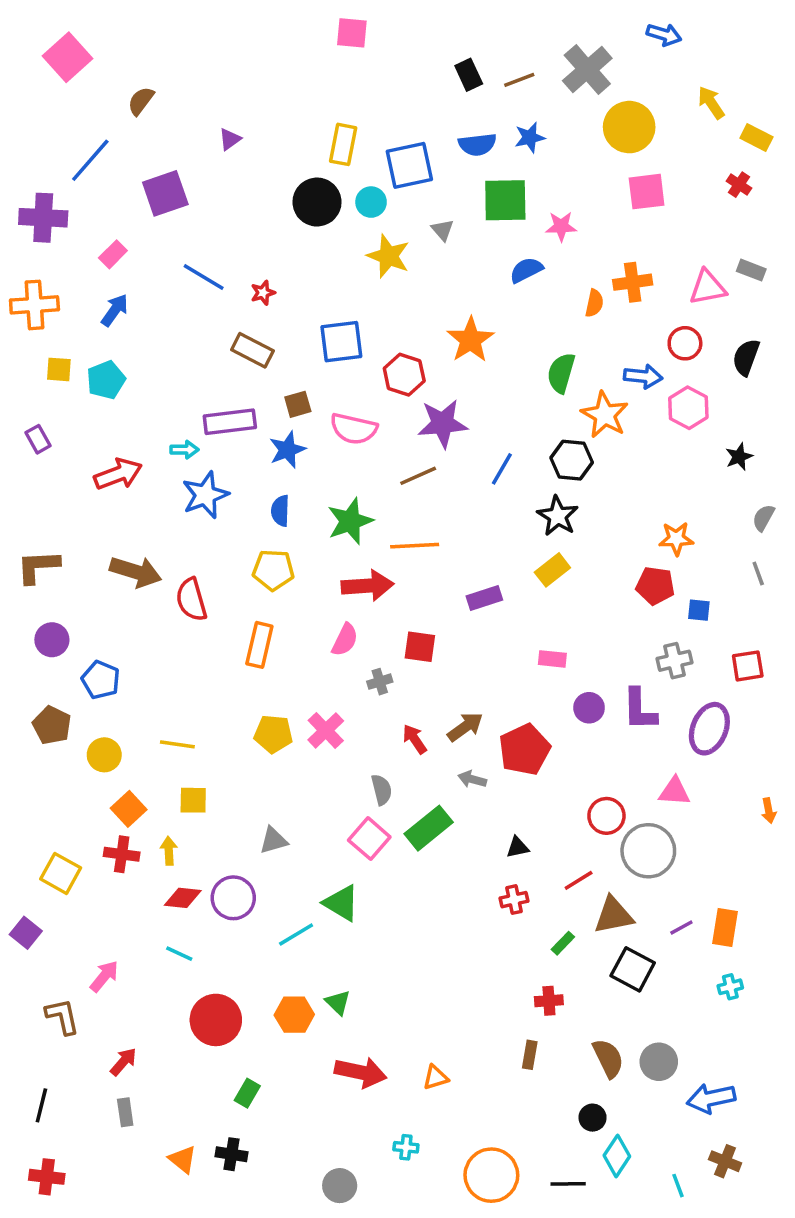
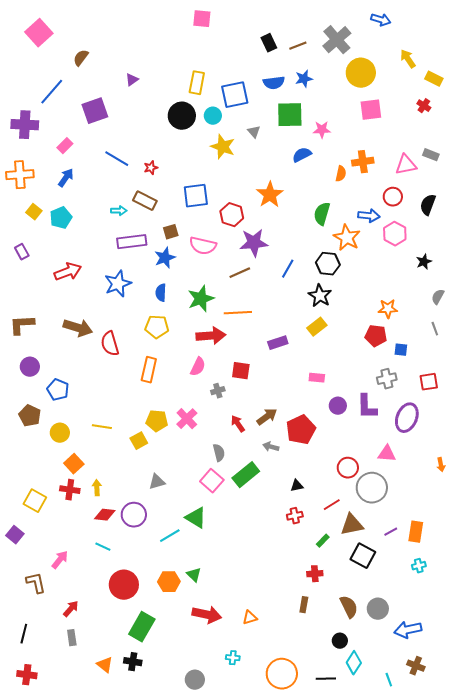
yellow square: (59, 369) -> (34, 212), turned 35
cyan arrow: (184, 450) -> (119, 211), moved
yellow square: (193, 800) -> (139, 441), moved, turned -30
green rectangle: (247, 1093) -> (142, 627), size x1.8

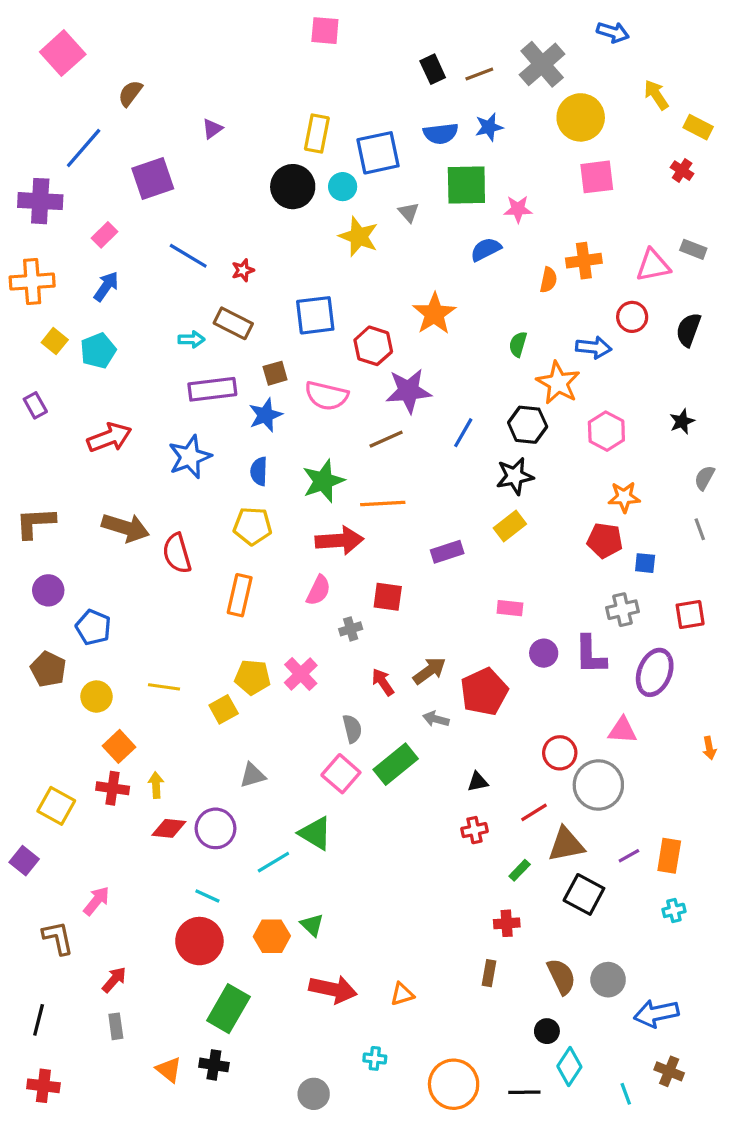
green semicircle: (322, 214) -> (518, 344), size x0.7
pink hexagon: (395, 234) -> (606, 431), moved
black star: (320, 296) -> (515, 476), turned 30
cyan line: (103, 547) -> (207, 896), moved

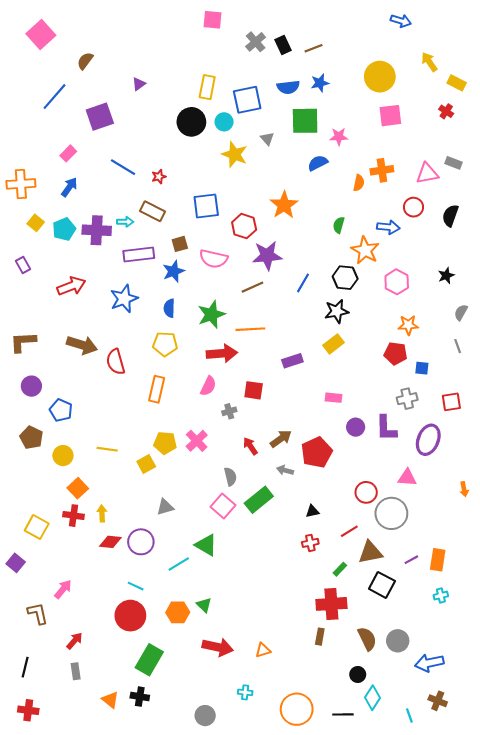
gray cross: (542, 64) -> (256, 42), moved, size x0.7
purple cross: (40, 201) -> (97, 230), moved
red cross: (507, 923) -> (331, 604), size x1.8

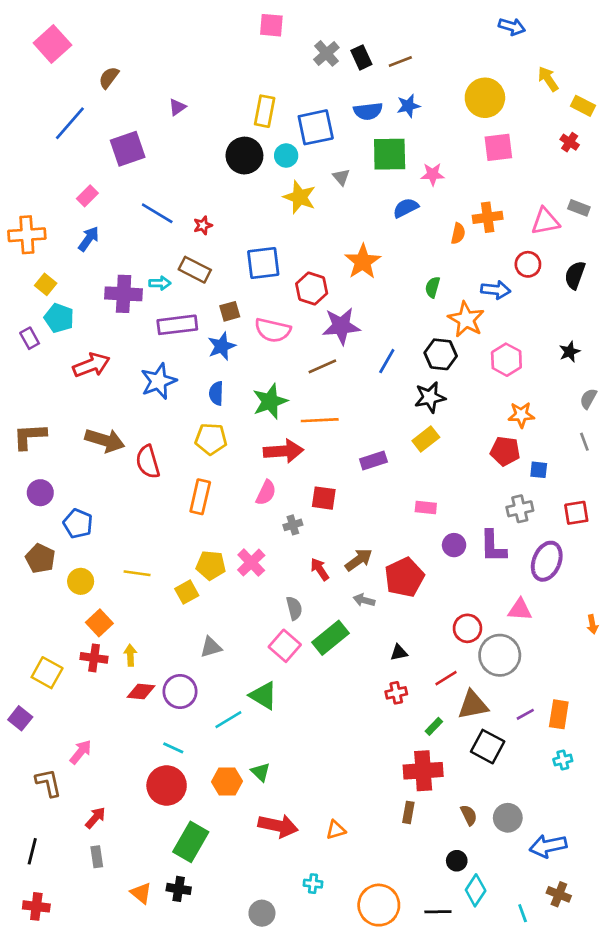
cyan pentagon: (64, 229) -> (59, 318), moved, turned -30
brown semicircle: (367, 639) -> (469, 815), size x0.7

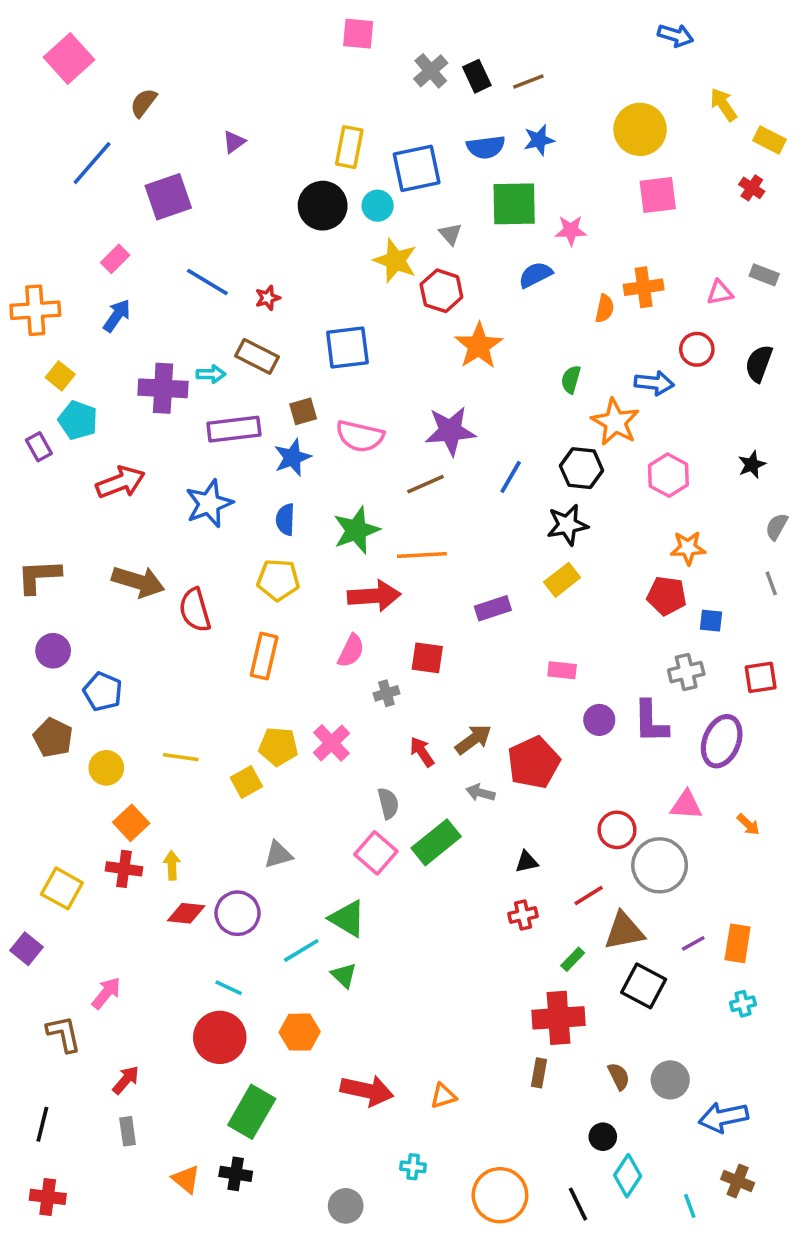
pink triangle: (545, 221) -> (720, 293), size x0.7
red hexagon: (312, 289) -> (441, 291), moved
orange arrow: (592, 624) -> (748, 825), moved, turned -36
green triangle: (261, 772) -> (344, 975), moved
black line: (438, 912) -> (578, 1204), turned 65

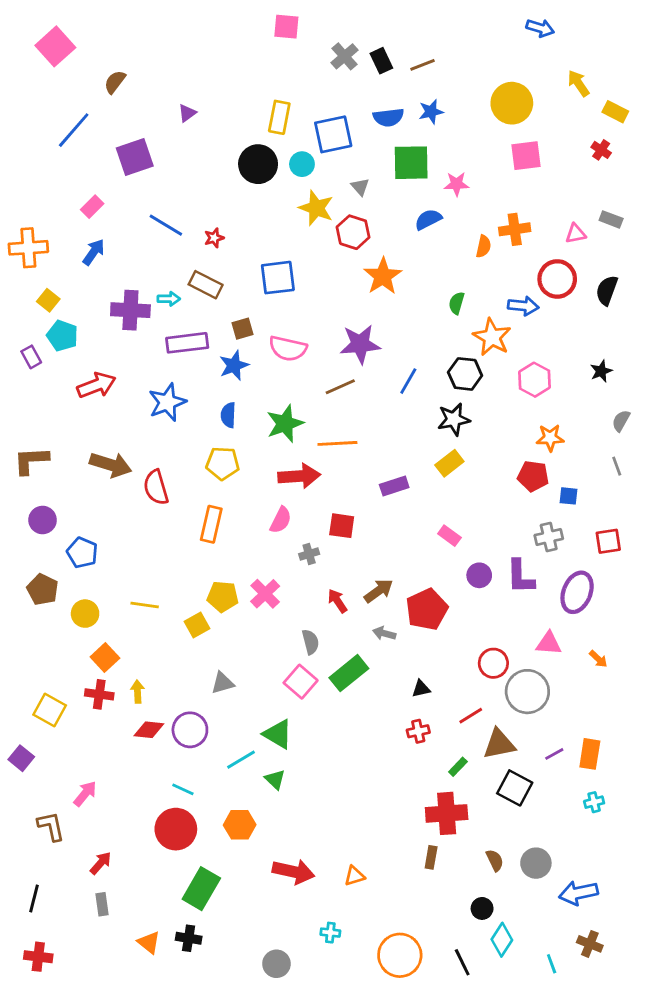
red circle: (697, 349) -> (557, 279), size x1.4
pink rectangle: (562, 670) -> (449, 536), turned 30

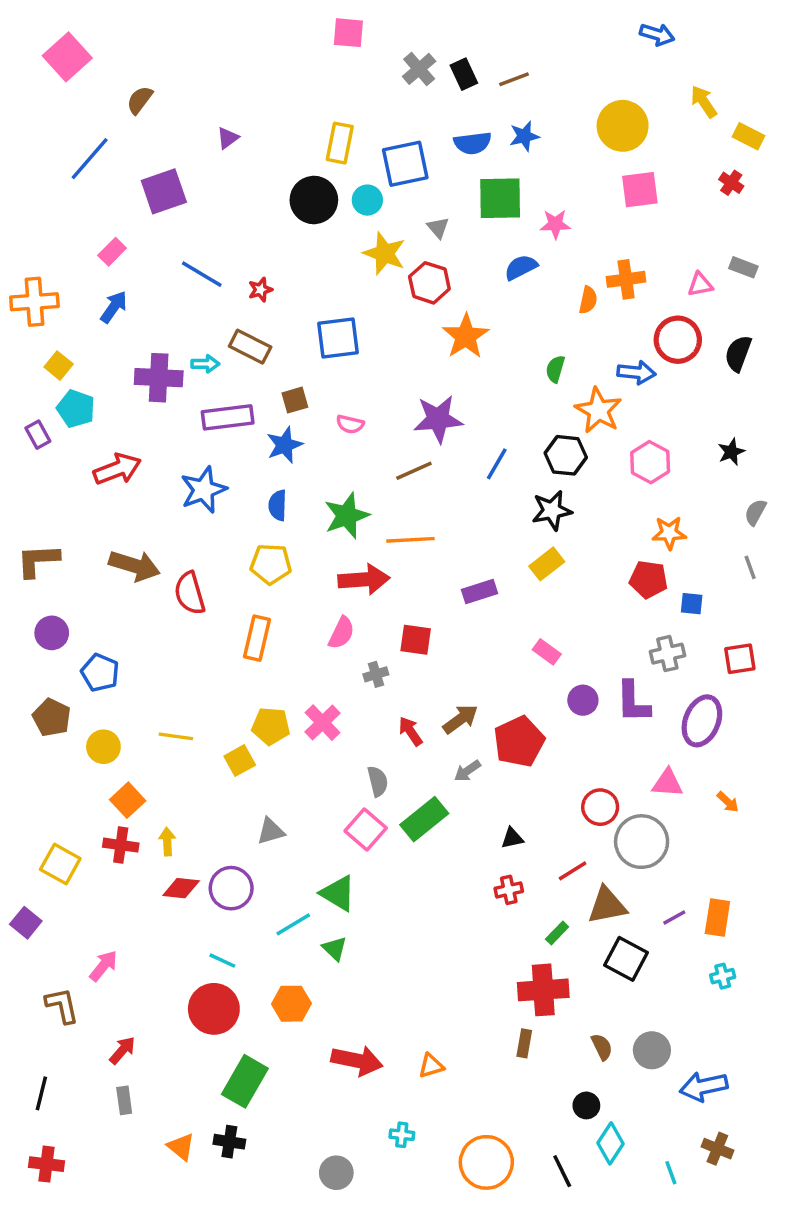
pink semicircle: (288, 348) -> (350, 424), size x0.6
gray arrow: (384, 633) -> (467, 771), turned -50

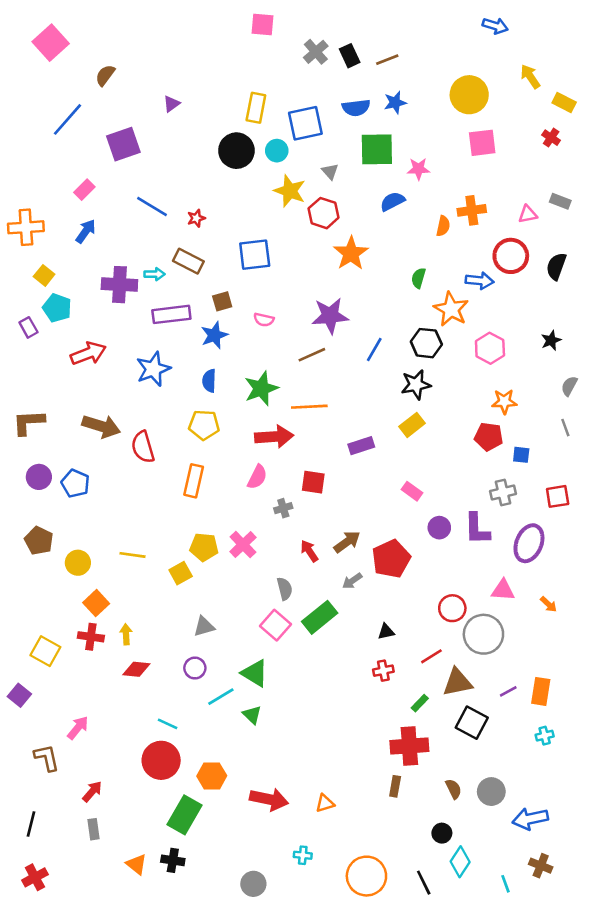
blue pentagon: (100, 673) -> (75, 483), moved
purple circle: (231, 888) -> (195, 668), moved, size x0.7
orange hexagon: (291, 1004) -> (212, 776), moved
red cross: (47, 1164) -> (35, 877), turned -35

